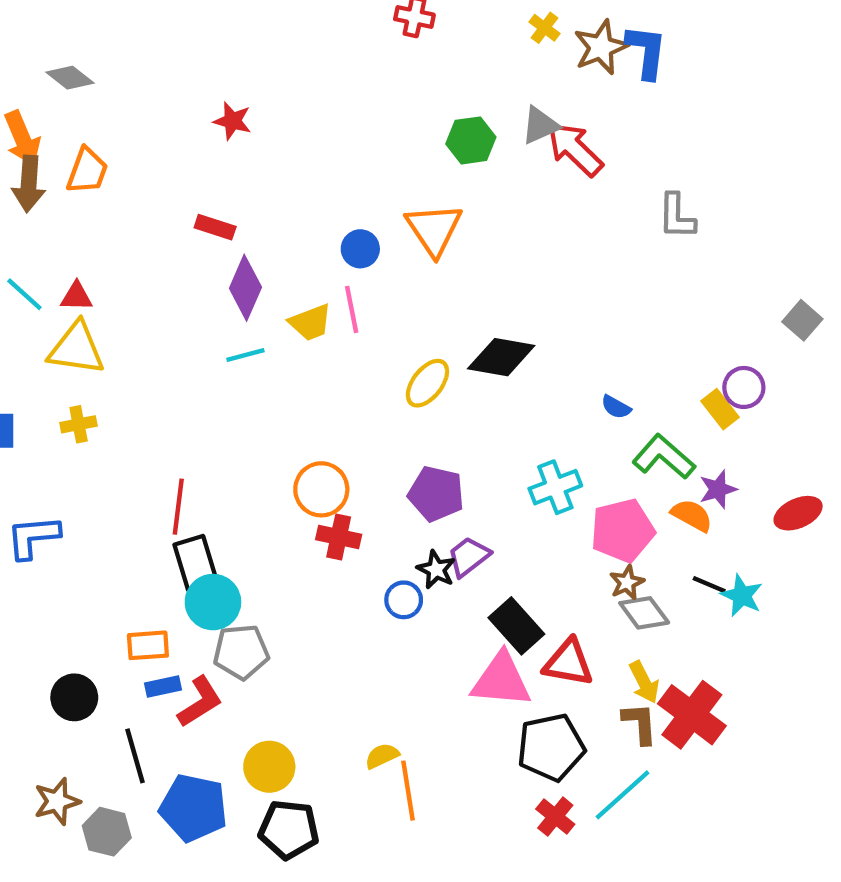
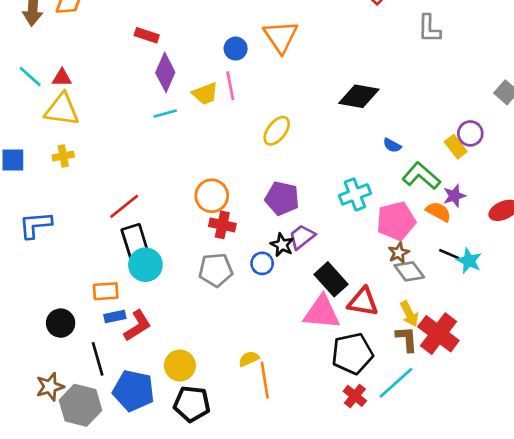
black diamond: (501, 357) -> (359, 96), moved
red line: (178, 507) -> (124, 206), turned 44
gray pentagon: (241, 652) -> (216, 270), moved
gray hexagon: (107, 832) -> (80, 405), size x1.4

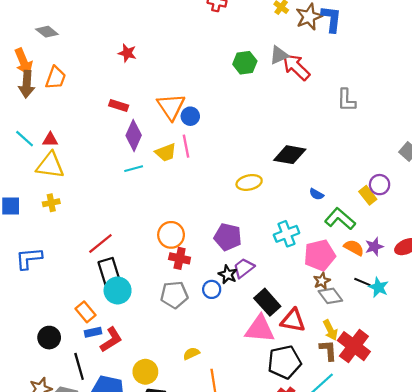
orange triangle: (281, 37) -> (171, 107), moved
yellow ellipse: (277, 131) -> (249, 182), moved, turned 40
purple star: (454, 196) -> (374, 247), moved
orange rectangle: (106, 291) -> (85, 312), turned 54
yellow semicircle: (249, 359) -> (191, 354), moved

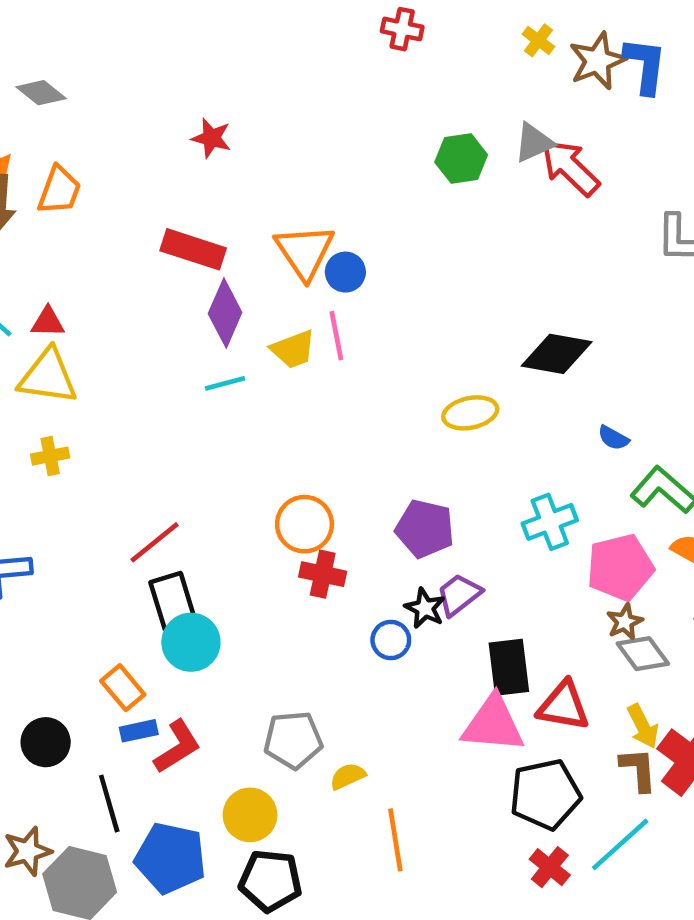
red rectangle: (119, 105) -> (193, 249), size x1.5
gray pentagon: (174, 295) -> (293, 740), moved
black rectangle: (267, 302) -> (509, 667), turned 35

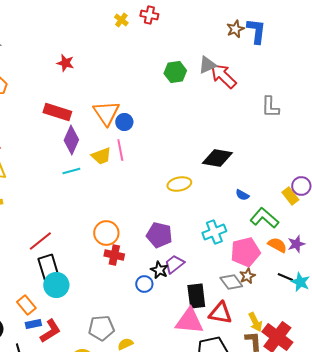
yellow cross: (538, 40) -> (121, 20), moved
brown star: (597, 61) -> (235, 29), size x0.7
gray diamond: (643, 654) -> (231, 282), moved

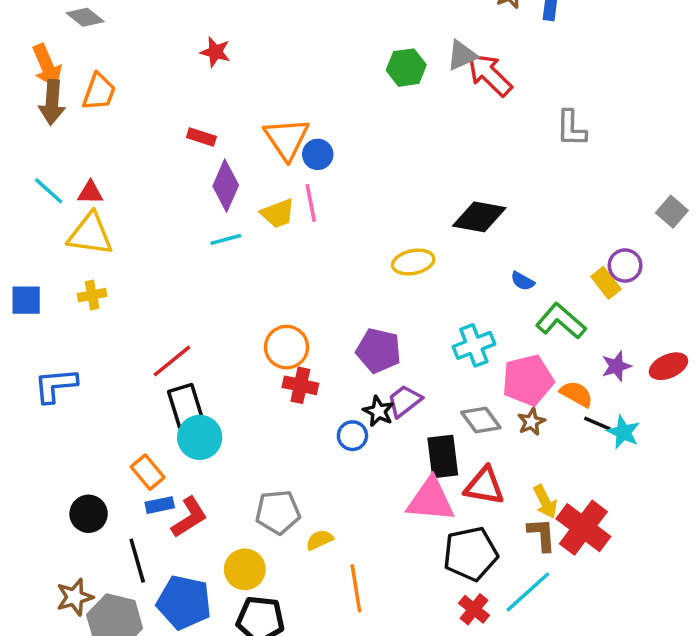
red rectangle: (57, 112) -> (201, 137), size x0.6
orange semicircle: (277, 245) -> (576, 394), moved
gray diamond: (231, 282) -> (481, 420), moved

